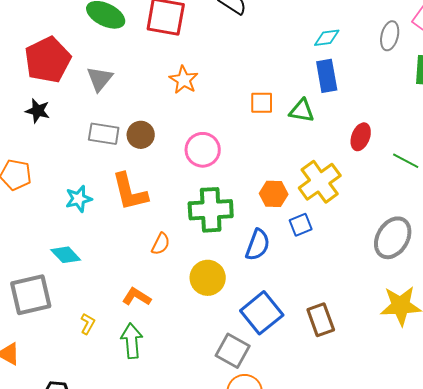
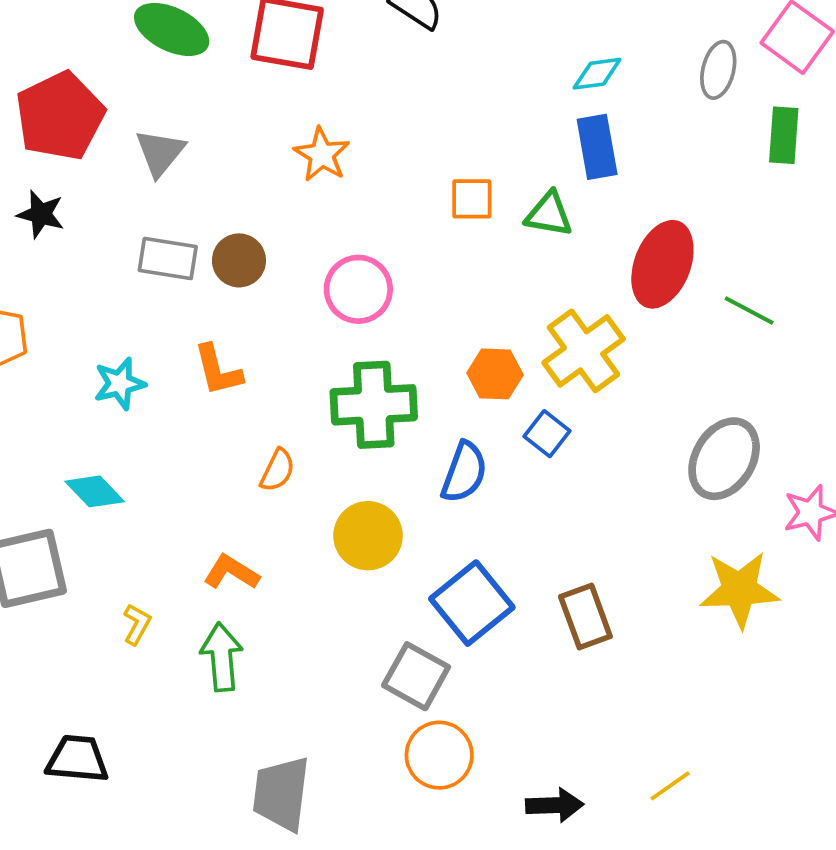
red ellipse: (361, 137) -> (662, 264), size x1.6
orange L-shape: (130, 192) -> (218, 370), size x0.7
blue square: (301, 225) -> (547, 434), turned -30

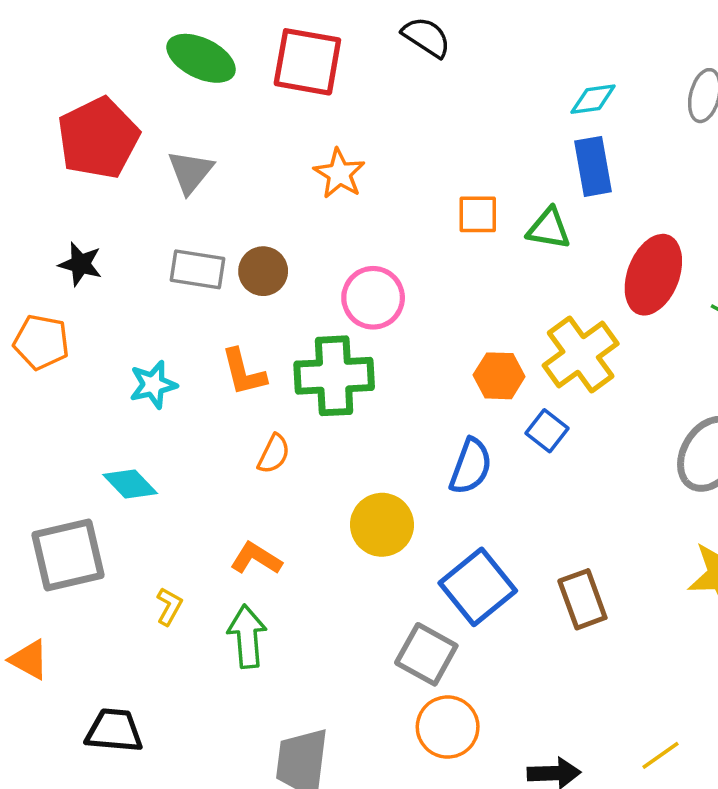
black star: (41, 214) -> (80, 264), moved
green cross: (374, 405) -> (334, 376), moved
orange semicircle: (277, 470) -> (274, 454), moved

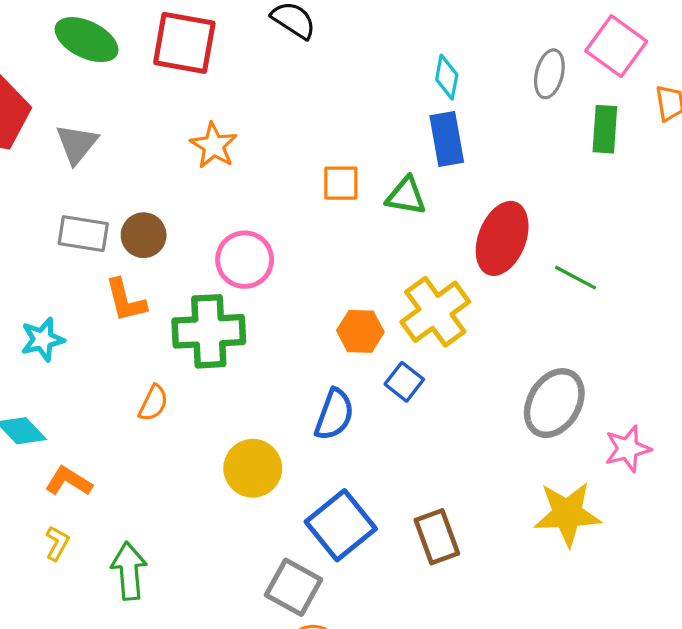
cyan diamond: (593, 99) -> (447, 77), turned -72
orange L-shape: (244, 372) -> (126, 300), moved
orange L-shape: (256, 559) -> (69, 481), moved

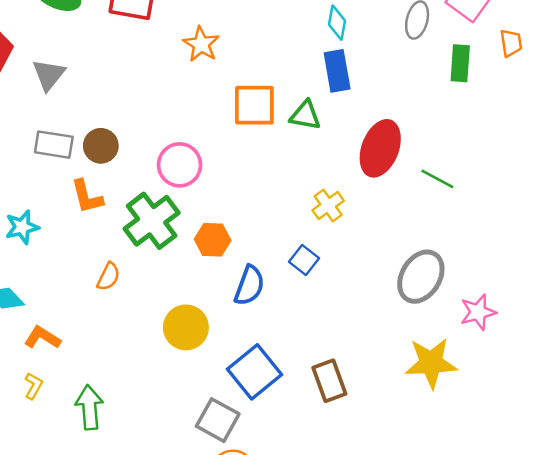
orange star: (214, 146) -> (201, 44), moved
orange square: (341, 183) -> (254, 105), size x1.5
yellow cross: (435, 312) -> (328, 205), size x0.6
green cross: (209, 331) -> (152, 221), turned -34
orange hexagon: (360, 331) -> (213, 240), moved

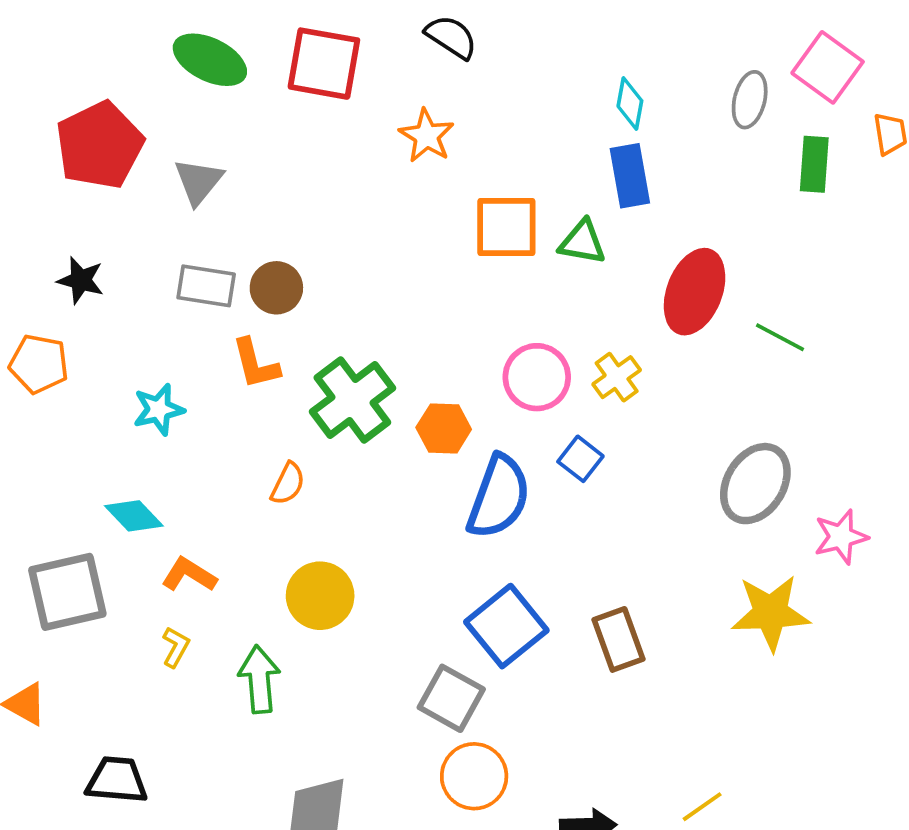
pink circle: (180, 165) -> (537, 377), moved
blue semicircle: (249, 286) -> (499, 497), size x1.4
yellow circle: (186, 327) -> (320, 596), moved

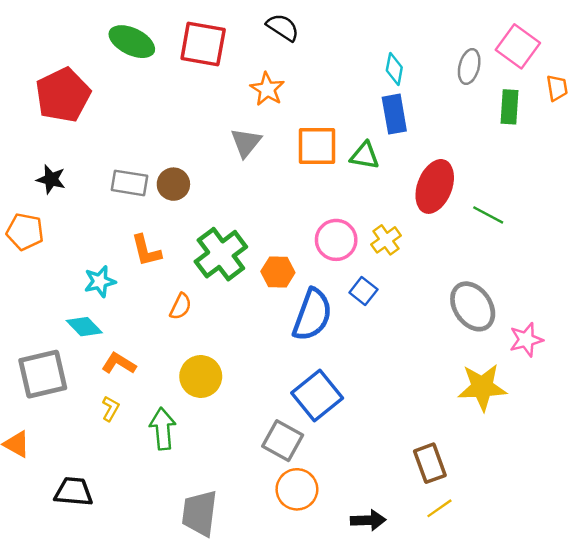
gray triangle: (198, 181) -> (246, 143), moved
orange L-shape: (255, 364) -> (146, 251), moved
cyan star: (159, 409) -> (100, 281), moved
gray ellipse: (755, 484) -> (473, 306), turned -66
brown rectangle: (618, 639) -> (430, 463), moved

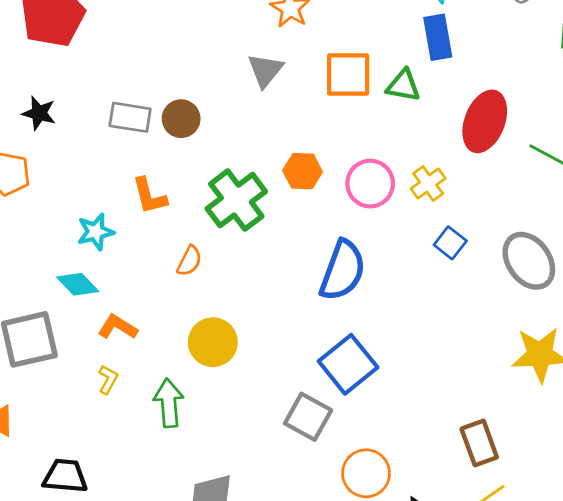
orange hexagon: (278, 272) -> (303, 171), moved
blue square: (363, 291) -> (450, 243), moved
orange circle: (297, 489) -> (366, 473), moved

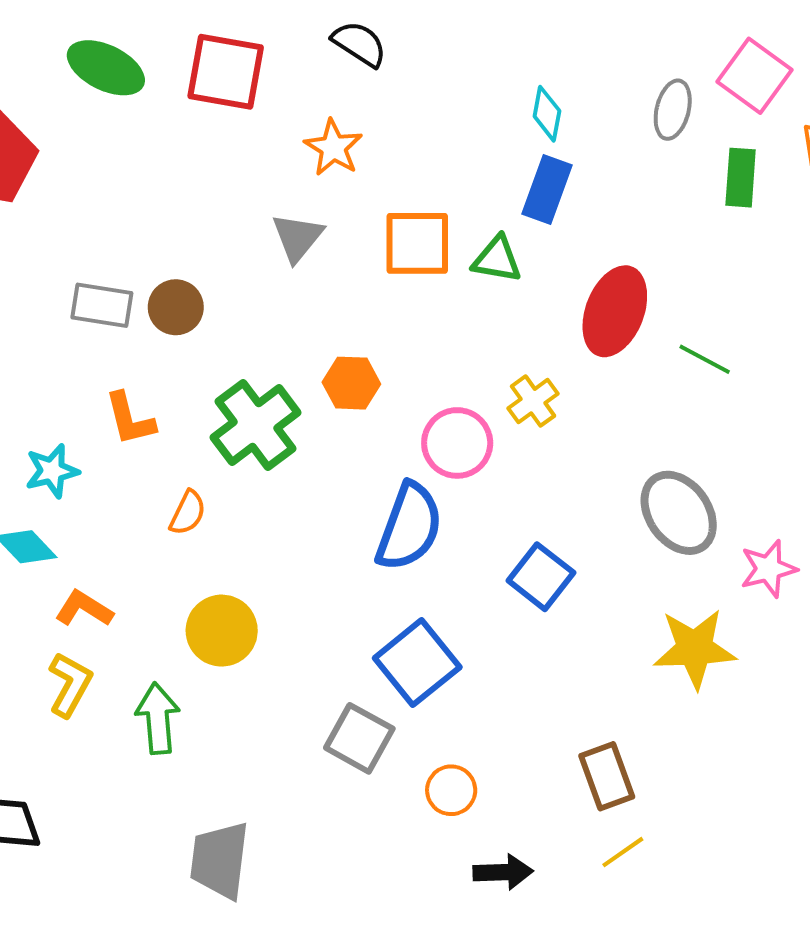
blue rectangle: (438, 37) -> (547, 190), turned 30
pink circle: (370, 184) -> (457, 443), moved
blue square: (450, 243) -> (541, 577), moved, size x1.4
yellow L-shape: (108, 379) -> (70, 684), size x1.5
orange circle: (366, 473) -> (451, 790), moved, size x0.7

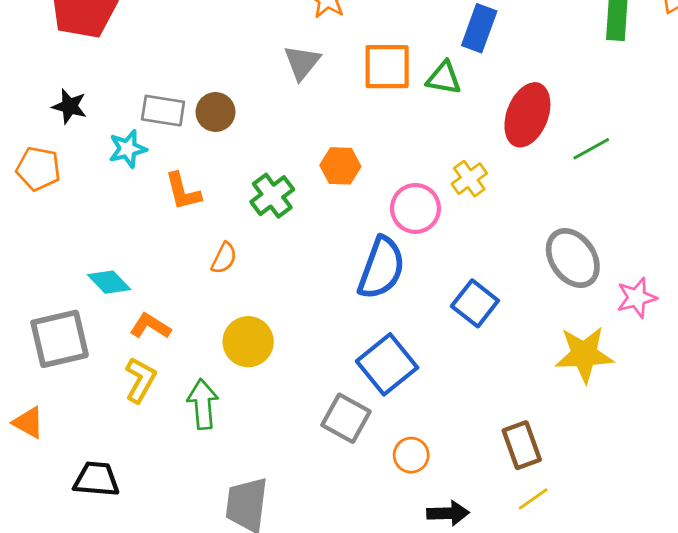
green line: (705, 359) -> (591, 149), turned -57
green cross: (256, 425) -> (272, 196), size x0.7
cyan star: (52, 471) -> (128, 149), moved

